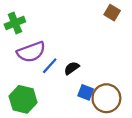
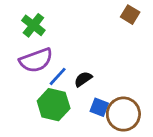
green cross: (15, 23) -> (33, 25), moved, turned -30
green hexagon: (23, 99) -> (54, 105), moved

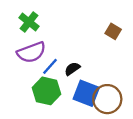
brown square: (130, 15) -> (113, 31), moved
blue square: (99, 107) -> (86, 93), size x1.6

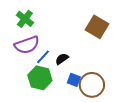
brown square: (113, 31) -> (97, 27), size x1.6
blue square: (86, 93) -> (74, 80), size x0.6

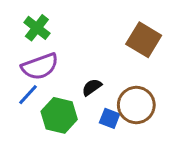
blue line: (43, 57) -> (28, 95), moved
brown circle: (92, 85) -> (136, 105), moved

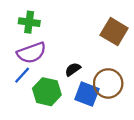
green cross: (37, 28) -> (29, 22), turned -30
blue square: (110, 118) -> (87, 94), size x1.5

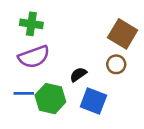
blue line: (22, 75) -> (24, 93), moved, turned 48
brown circle: (108, 83) -> (116, 64), moved, size x0.6

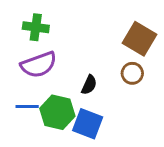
black semicircle: (78, 74) -> (89, 85), turned 150
blue square: (93, 101) -> (88, 124), moved

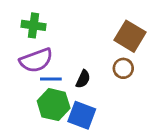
blue line: (27, 106) -> (51, 79), moved

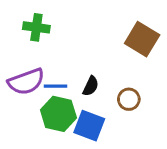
purple semicircle: (36, 60) -> (26, 82), moved
brown circle: (123, 68) -> (129, 99), moved

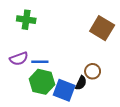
purple semicircle: (26, 82) -> (19, 59), size x0.7
black semicircle: (91, 86) -> (81, 83), moved

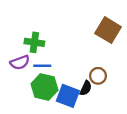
green cross: (26, 20) -> (34, 42), moved

